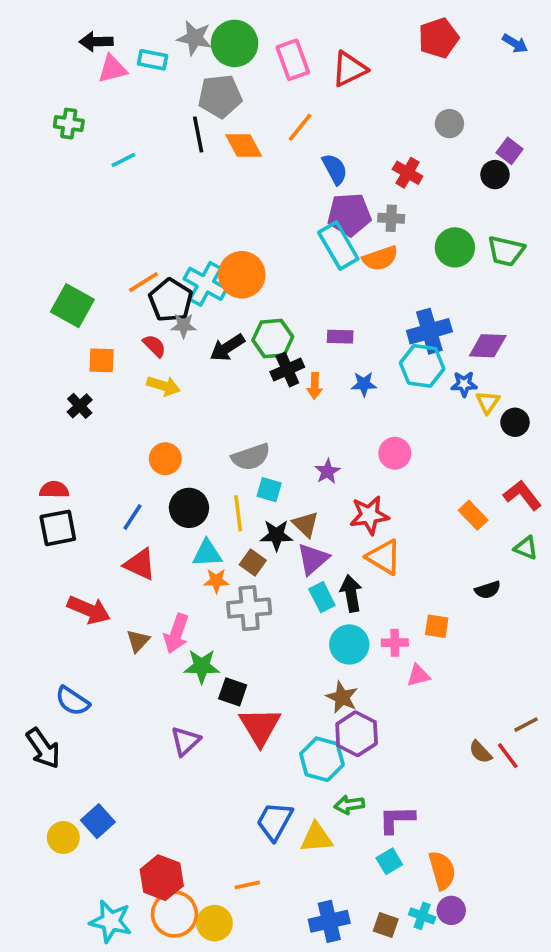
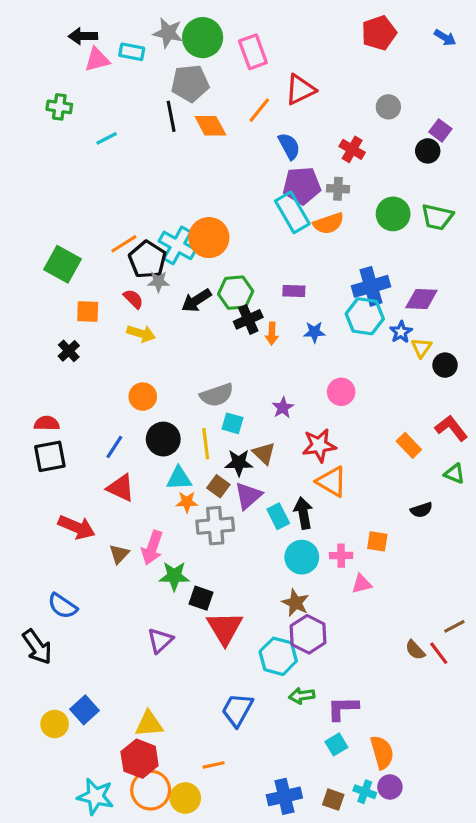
red triangle: (349, 69) -> (300, 90), moved
blue star: (464, 384) -> (401, 332), turned -30
purple triangle: (313, 559) -> (248, 496), moved
yellow triangle: (316, 838) -> (149, 724), moved

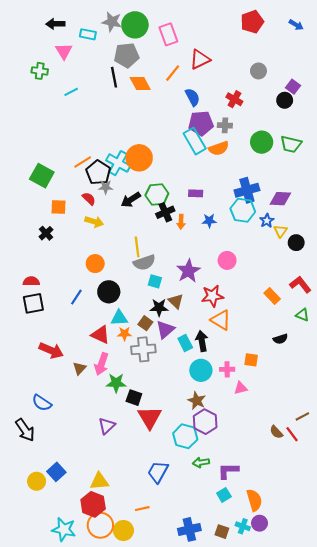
pink triangle: (97, 60) -> (64, 51), moved, turned -48
purple star: (283, 408) -> (188, 271), size x1.6
yellow line: (206, 444) -> (137, 247), moved
red triangle: (121, 488) -> (100, 335), moved

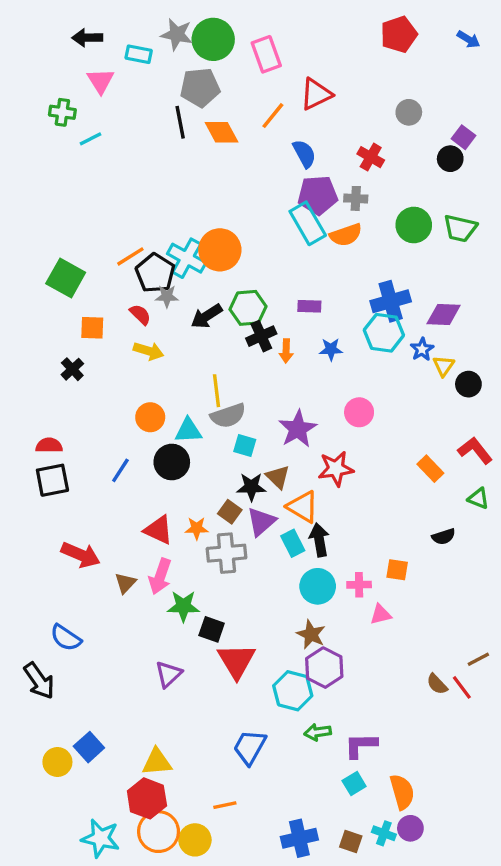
cyan line: (71, 92) -> (91, 139), moved
cyan triangle: (119, 318) -> (188, 431), moved
orange triangle: (221, 320) -> (303, 507), moved

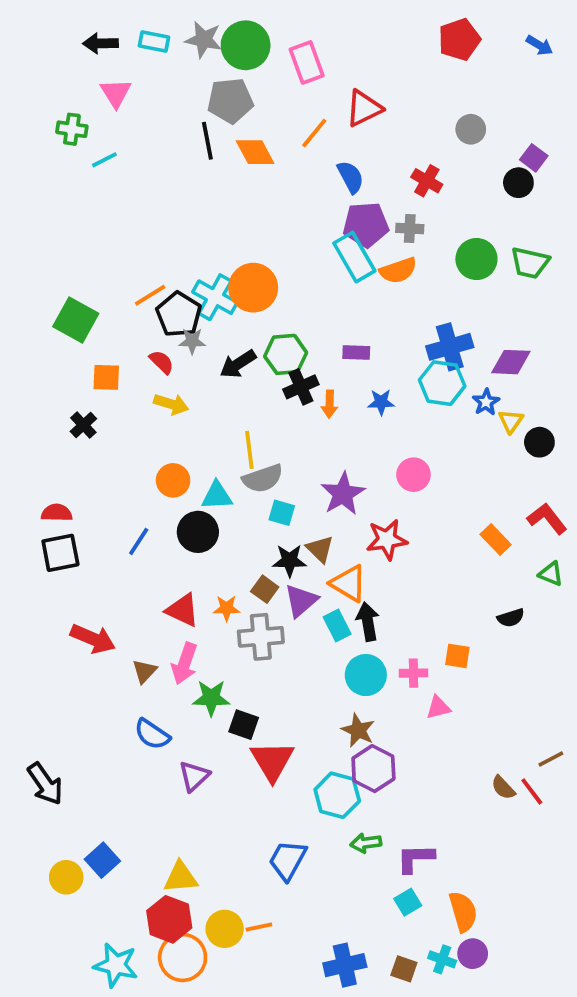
cyan rectangle: (139, 54) -> (154, 41), moved
blue semicircle: (66, 638) -> (152, 734), moved
yellow circle: (195, 840) -> (225, 929), moved

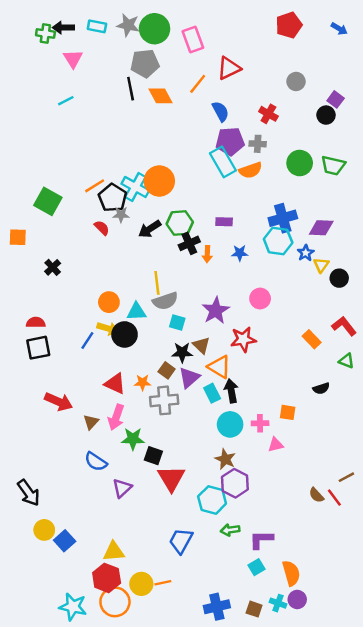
green cross: (72, 129) -> (45, 34), moved
orange square: (106, 377) -> (18, 237), moved
yellow arrow: (171, 404) -> (108, 328), moved
yellow circle: (66, 877) -> (44, 530), moved

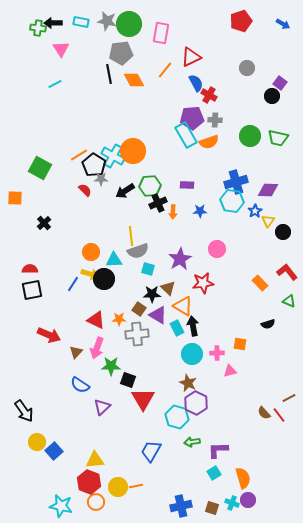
pink rectangle: (193, 40) -> (161, 33), turned 30
blue semicircle: (220, 111) -> (196, 83), moved
red cross: (268, 114) -> (209, 95), moved
purple triangle: (189, 378) -> (158, 315), turned -48
orange circle: (115, 602) -> (96, 502), size x0.7

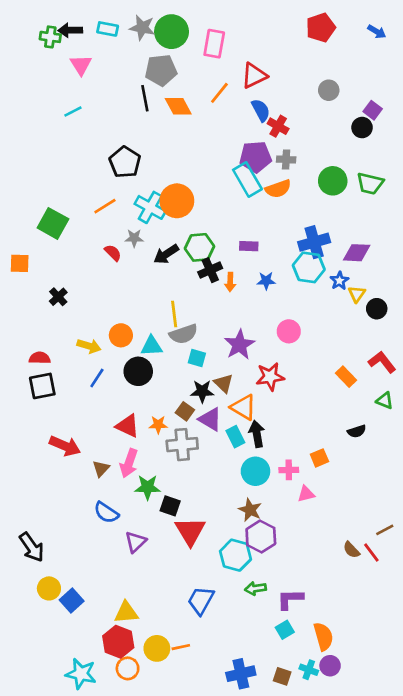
black pentagon: (94, 165) -> (125, 162), moved
yellow arrow: (90, 274) -> (89, 346), moved
orange square: (240, 344) -> (319, 458), turned -32

